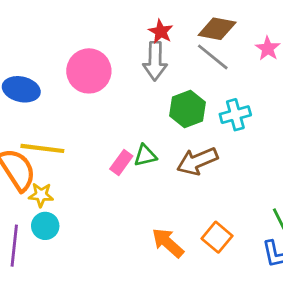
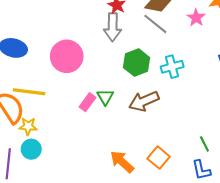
pink circle: (89, 71) -> (67, 56), moved
green triangle: (145, 155) -> (105, 97), turned -48

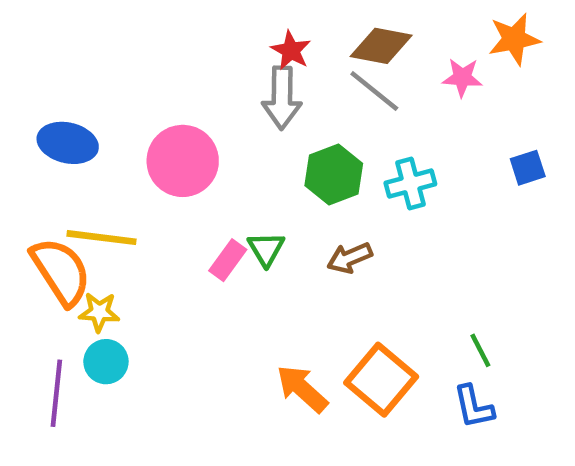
pink star: (196, 18) -> (462, 77), turned -30
brown arrow: (144, 101) -> (350, 258), size x0.7
orange square: (159, 158) -> (381, 380), size x1.4

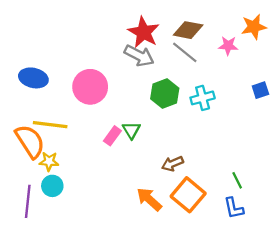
red star: (291, 50) -> (144, 32), size x1.6
gray arrow: (282, 98) -> (139, 56), turned -64
brown arrow: (350, 258) -> (173, 164), moved

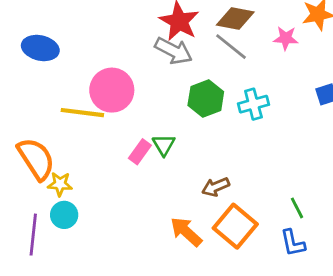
blue ellipse: (33, 78) -> (40, 48), moved
yellow line: (50, 125) -> (82, 113), moved

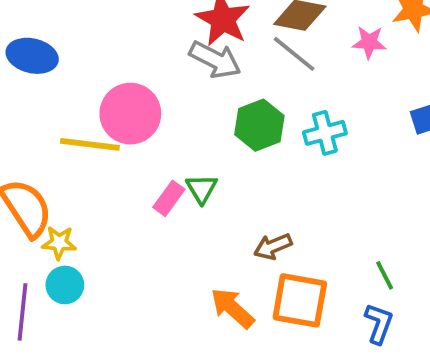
orange square: (235, 226) -> (300, 300), turned -30
blue L-shape: (293, 243) -> (379, 324), turned -148

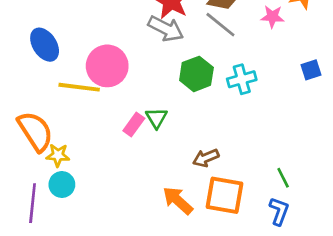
blue ellipse: (32, 56) -> (45, 45), moved, turned 44

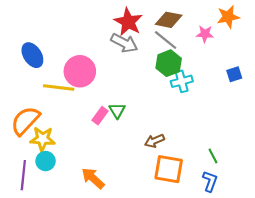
green hexagon: (196, 74) -> (169, 63), moved
orange semicircle: (35, 131) -> (25, 121), turned -104
yellow star: (58, 155) -> (42, 139), size x1.4
orange arrow: (178, 201) -> (93, 178), moved

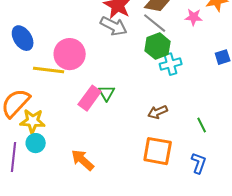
pink rectangle: (100, 116) -> (90, 98), size x1.4
brown arrow: (154, 141) -> (158, 112), moved
green line: (213, 156) -> (202, 125), moved

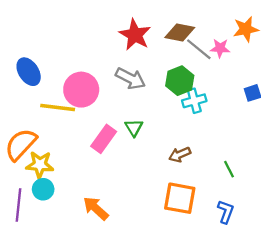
gray line: (155, 23) -> (199, 49), moved
gray arrow: (114, 26) -> (130, 78), moved
green triangle: (107, 93) -> (134, 128), moved

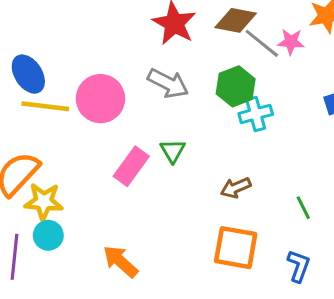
yellow line: (58, 108) -> (45, 106), moved

